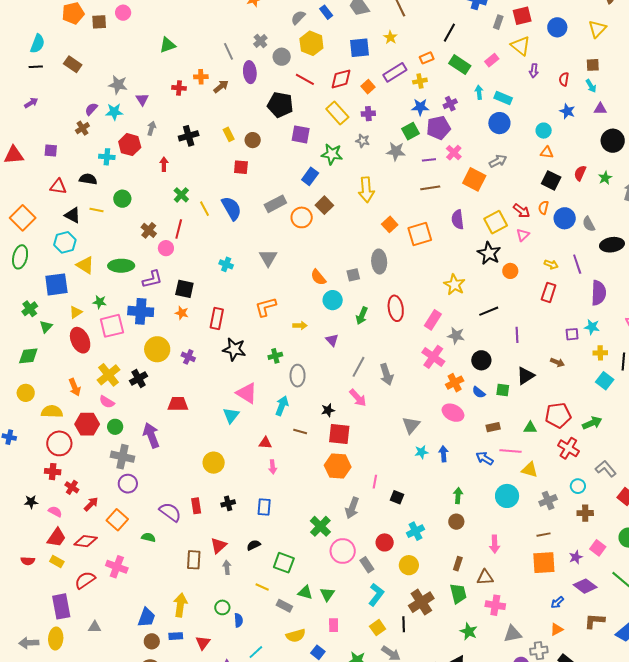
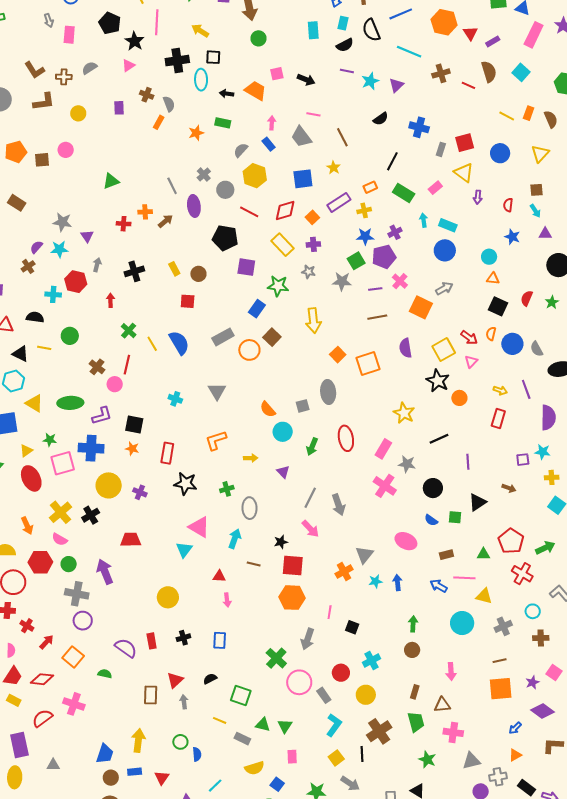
orange cross: (455, 383) -> (344, 572), moved
red pentagon: (558, 415) -> (511, 541), turned -30
pink semicircle: (55, 512) -> (11, 650), turned 64

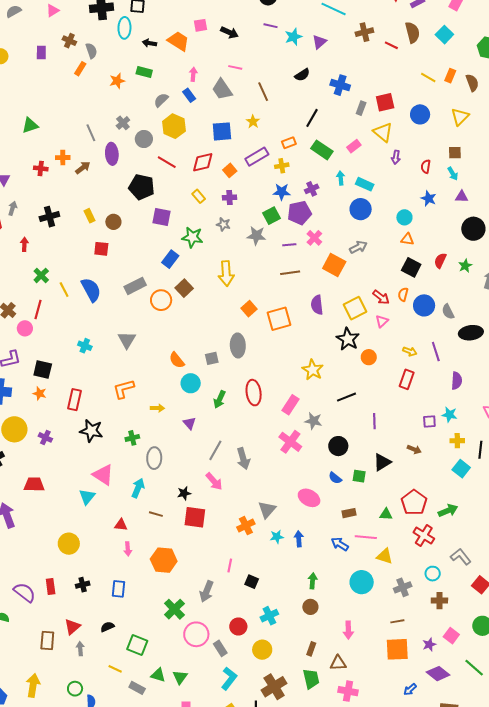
yellow rectangle: (282, 245) -> (199, 196), size x0.6
purple semicircle: (548, 418) -> (457, 381), size x0.7
orange hexagon: (292, 598) -> (164, 560), moved

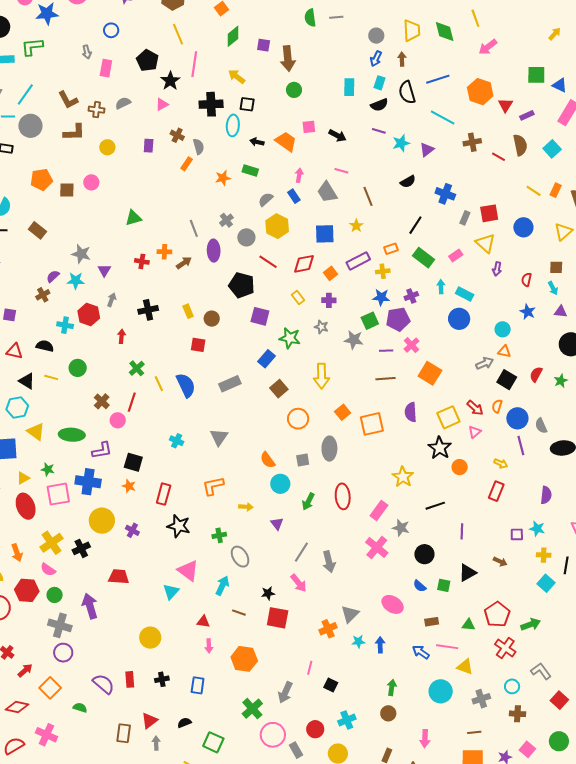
gray arrow: (358, 247) -> (485, 363), moved
orange circle: (161, 300) -> (298, 419), moved
purple line: (436, 352) -> (521, 446), moved
gray ellipse: (154, 458) -> (240, 557), turned -35

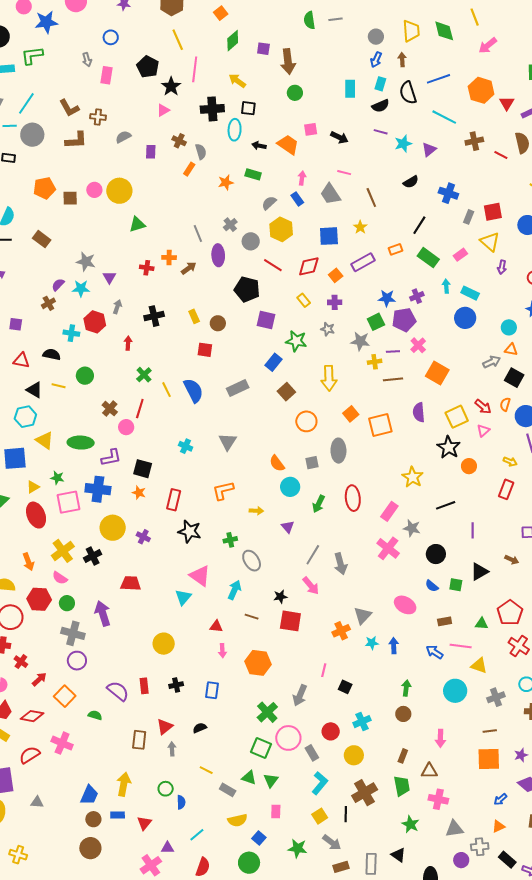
gray semicircle: (123, 103) -> (123, 137), moved
yellow circle: (107, 147) -> (119, 191), moved, size x1.6
yellow cross: (383, 271) -> (375, 362), moved
green square: (213, 742) -> (261, 748), moved

